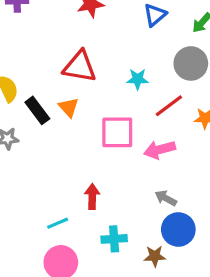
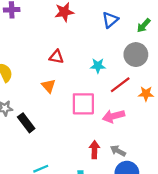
red triangle: (80, 67) -> (56, 57), size x0.6
black rectangle: (37, 110) -> (26, 123), moved
red arrow: (92, 197) -> (94, 150), moved

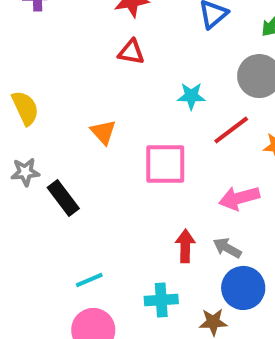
red triangle: (56, 57) -> (131, 52), moved
pink arrow: (113, 116) -> (239, 198), moved

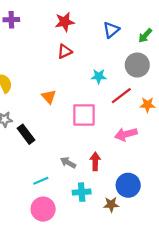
red triangle: (131, 52) -> (65, 51), turned -35
gray arrow: (227, 248) -> (68, 163), moved

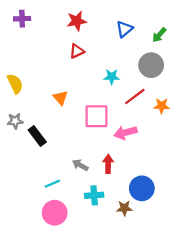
pink arrow: (126, 134) -> (126, 133), moved

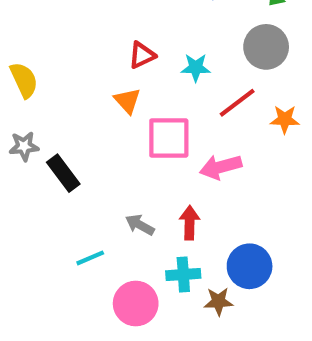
red triangle: (77, 51) -> (142, 55), moved
orange triangle: (60, 98) -> (127, 101), moved
cyan cross: (94, 195) -> (183, 275), moved
pink circle: (55, 213) -> (136, 304), moved

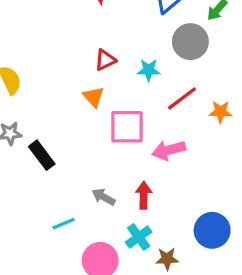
gray circle: (266, 47) -> (190, 42), moved
blue circle: (250, 266) -> (212, 230), moved
cyan cross: (183, 275) -> (139, 237), turned -32

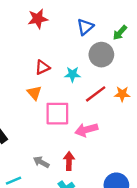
orange star: (220, 112) -> (122, 94), moved

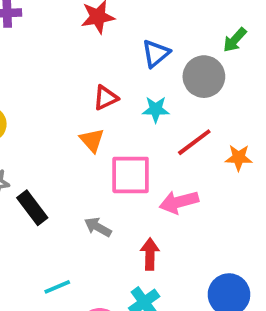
blue triangle: (85, 27) -> (156, 53), moved
orange star: (122, 94) -> (239, 158), moved
gray arrow: (41, 162) -> (98, 227), moved

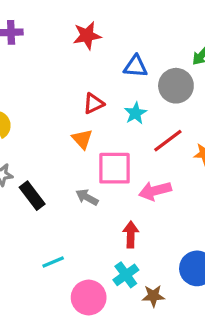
blue triangle: (156, 53) -> (136, 66), turned 45
cyan star: (156, 109) -> (136, 113), turned -30
gray arrow: (98, 227) -> (87, 197), moved

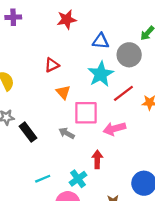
red triangle: (93, 103) -> (52, 65), moved
cyan star: (136, 113) -> (101, 74), size x1.6
cyan cross: (126, 275) -> (78, 179), moved

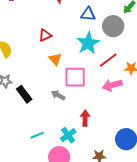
pink arrow: (114, 129) -> (112, 85), moved

